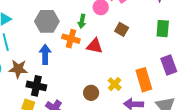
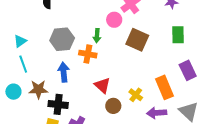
brown square: (122, 29) -> (137, 40), size x1.6
red triangle: (95, 46) -> (102, 85), moved, turned 36

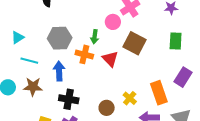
cyan line: (23, 64) -> (29, 61), moved, turned -60
purple rectangle: (188, 70) -> (183, 77), turned 54
red triangle: (102, 85) -> (110, 59), moved
black cross: (58, 104) -> (69, 99), moved

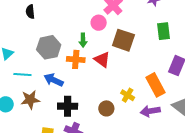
blue arrow: (59, 71) -> (54, 80), turned -54

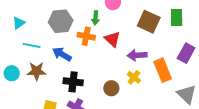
brown square: (123, 40) -> (149, 22), moved
purple arrow: (150, 111) -> (137, 55), moved

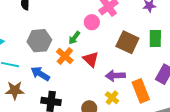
green arrow: (96, 18) -> (74, 38), turned 32
orange cross: (86, 36) -> (65, 56), turned 30

